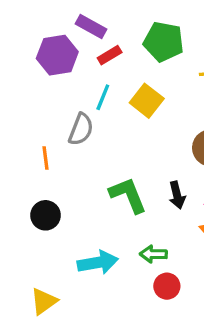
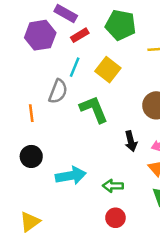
green L-shape: (128, 195) -> (94, 109), moved
cyan arrow: (98, 263) -> (71, 176), moved
red circle: (167, 286) -> (115, 218), moved

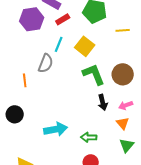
green L-shape: (94, 109) -> (94, 74), moved
black circle: (31, 156) -> (15, 114), moved

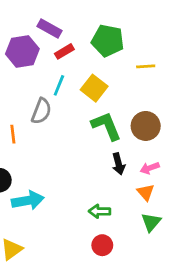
cyan arrow: (56, 129) -> (28, 200), moved

